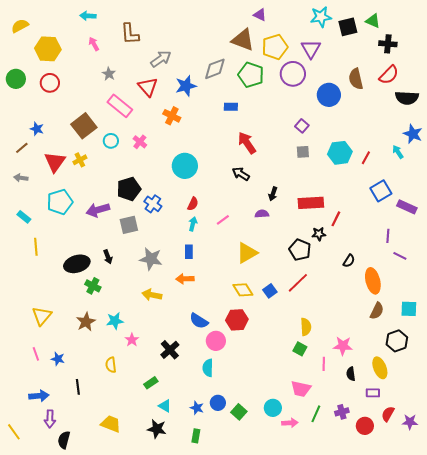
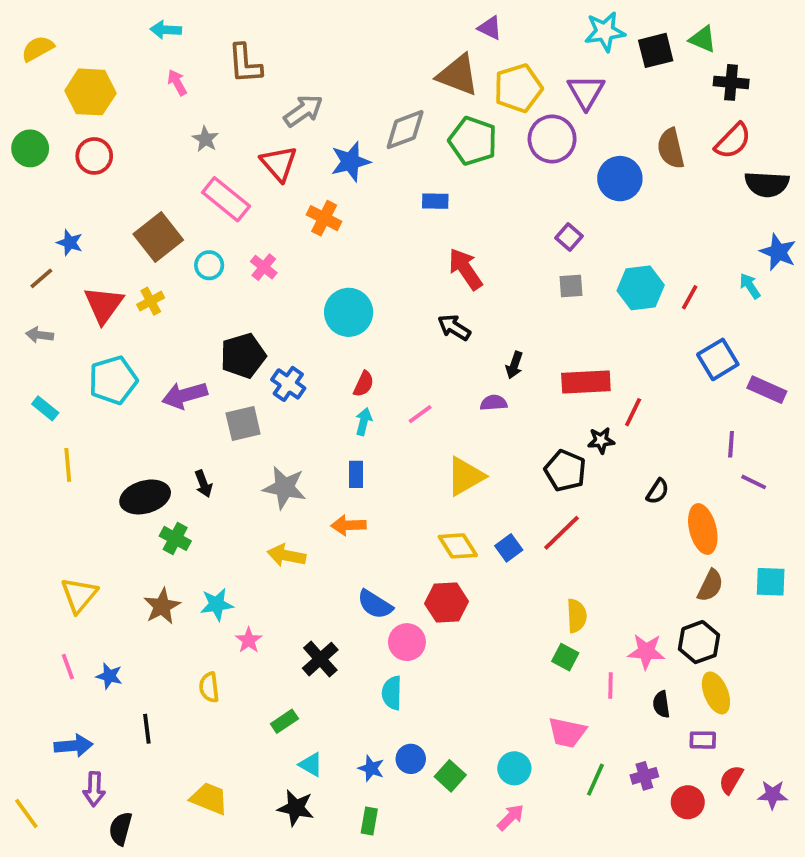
black hexagon: (397, 341) -> (699, 642), moved
pink arrow: (290, 423) -> (511, 817), moved, turned -42

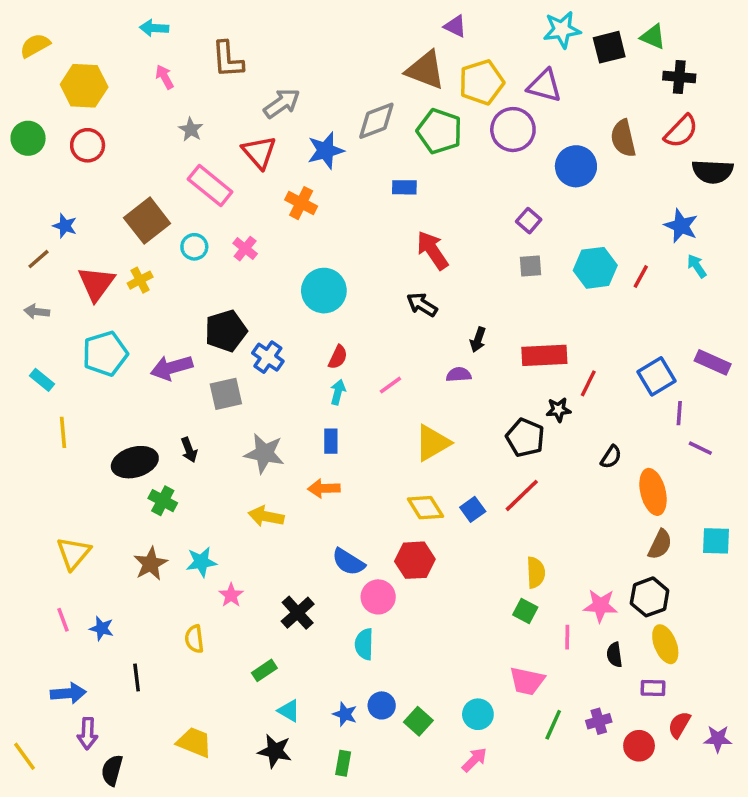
purple triangle: (586, 92) -> (544, 86), turned -45
blue star: (778, 252) -> (681, 226), moved
blue square: (718, 359) -> (657, 376), moved

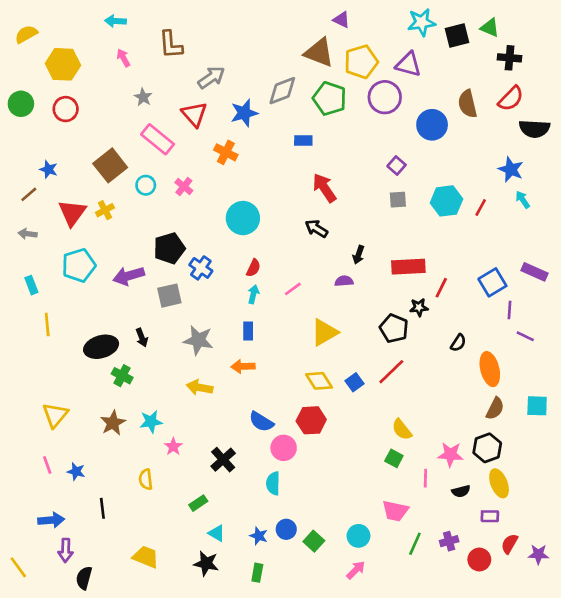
cyan rectangle: (42, 380) -> (31, 285), turned 30
yellow semicircle: (536, 572) -> (402, 429), turned 145
black semicircle: (614, 655) -> (461, 491), turned -96

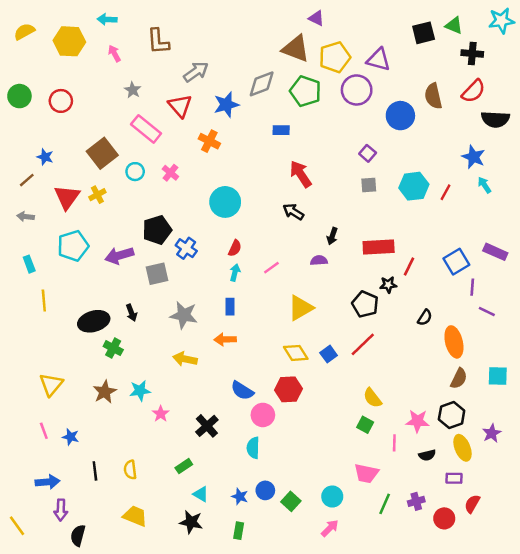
cyan star: (422, 22) -> (501, 21), moved
yellow hexagon: (63, 64) -> (69, 41), moved
yellow semicircle: (146, 479) -> (130, 470), moved
purple star: (538, 554) -> (492, 433), moved, turned -30

